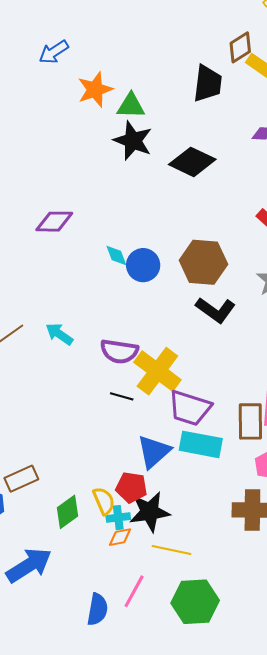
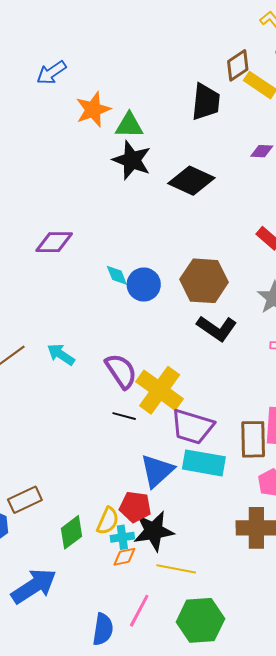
purple semicircle: (119, 351) -> (121, 371), turned -132
yellow semicircle: (104, 501) -> (108, 521), turned 48

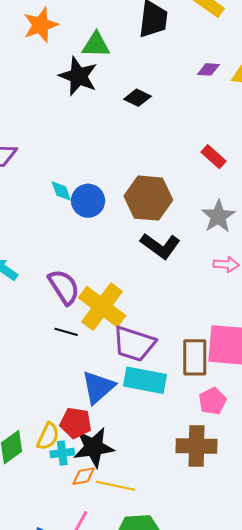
green triangle: (129, 125) -> (96, 45), moved
black diamond: (191, 181) -> (137, 98), size x0.6
orange diamond: (124, 557) -> (84, 476), moved

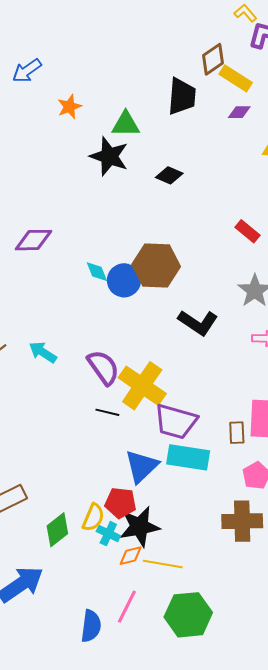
orange star: (41, 25) -> (69, 107), size x0.7
purple diamond: (208, 69) -> (239, 112), moved
brown hexagon: (148, 198) -> (156, 265), moved
brown rectangle: (195, 357) -> (237, 433), size x0.6
cyan cross: (62, 453) -> (108, 534), turned 35

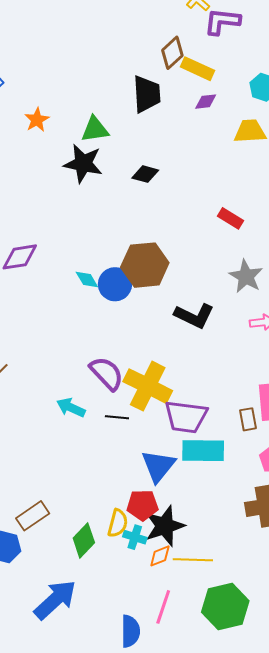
cyan arrow: (43, 352) -> (71, 408), moved

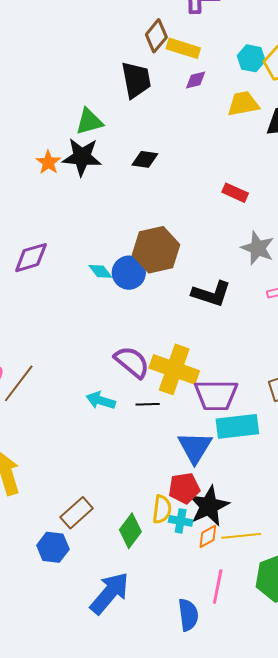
orange star: (37, 120) -> (48, 162), moved

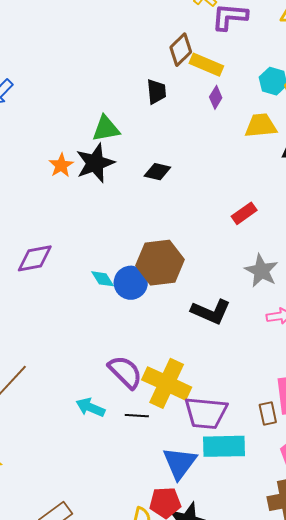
black trapezoid: (136, 80) -> (156, 92), size x0.7
purple diamond: (196, 80) -> (216, 97), turned -50
black star: (82, 157) -> (95, 163), turned -30
red rectangle: (235, 193) -> (244, 213), turned -65

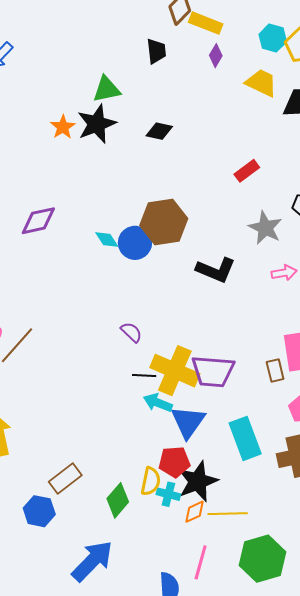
yellow trapezoid: (261, 126) -> (261, 83), turned 32
purple semicircle: (125, 372) -> (131, 332), size x0.6
yellow cross: (167, 383) -> (175, 371), moved
cyan arrow: (90, 407) -> (158, 403), moved
cyan rectangle: (224, 446) -> (245, 438), moved, turned 72

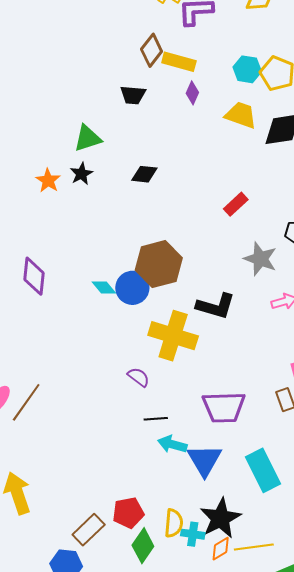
black trapezoid: (156, 51) -> (133, 95), turned 108
black star: (97, 124) -> (81, 174), size x0.6
purple diamond: (38, 221) -> (34, 276), turned -66
yellow cross: (175, 371) -> (173, 336), moved
red pentagon: (174, 462) -> (128, 513), moved

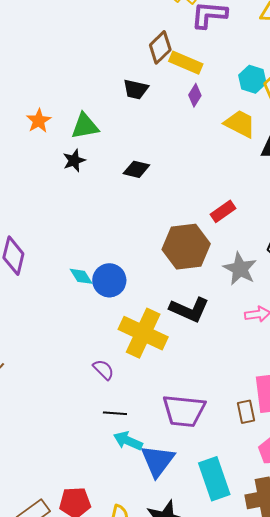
orange star: (48, 180) -> (39, 121), moved
brown hexagon: (159, 264) -> (186, 247), moved

